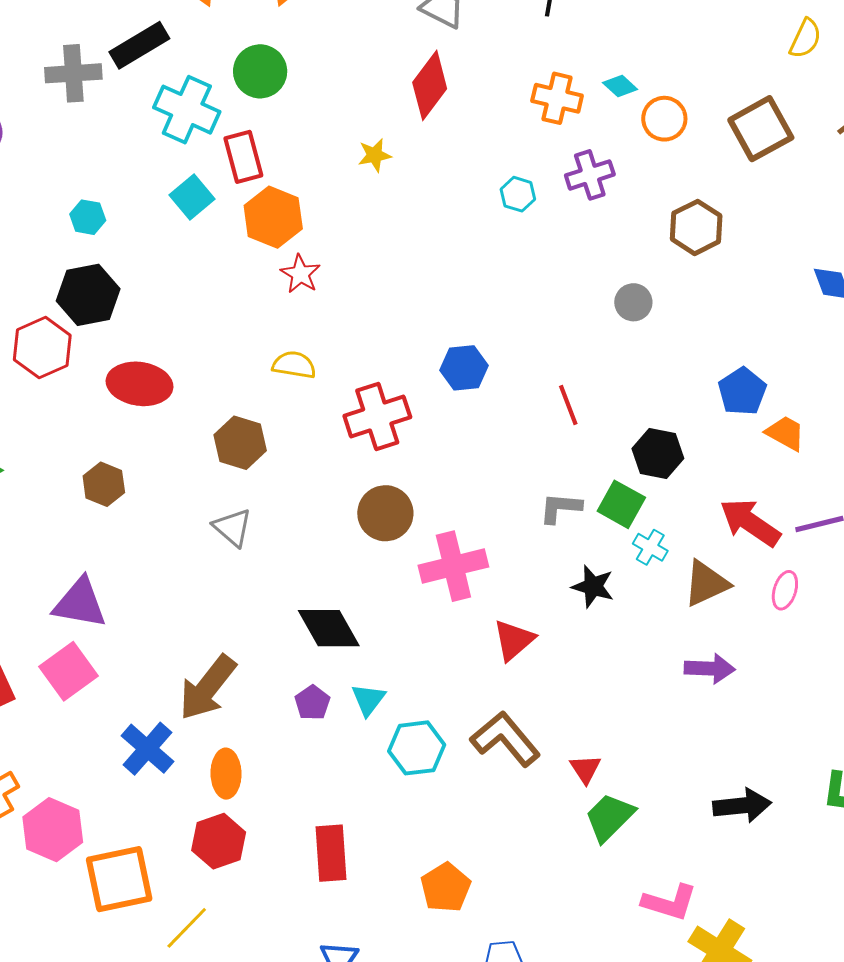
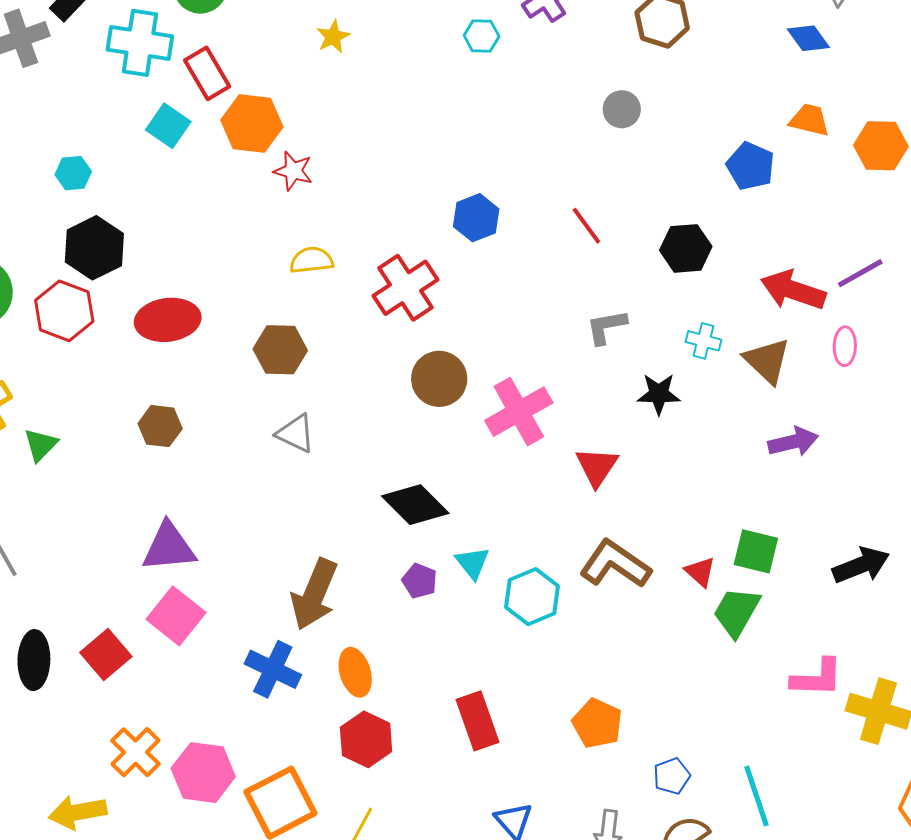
orange trapezoid: (785, 433) -> (809, 120), moved
green square: (621, 504) -> (756, 551), moved
brown triangle: (706, 583) -> (767, 361), turned -36

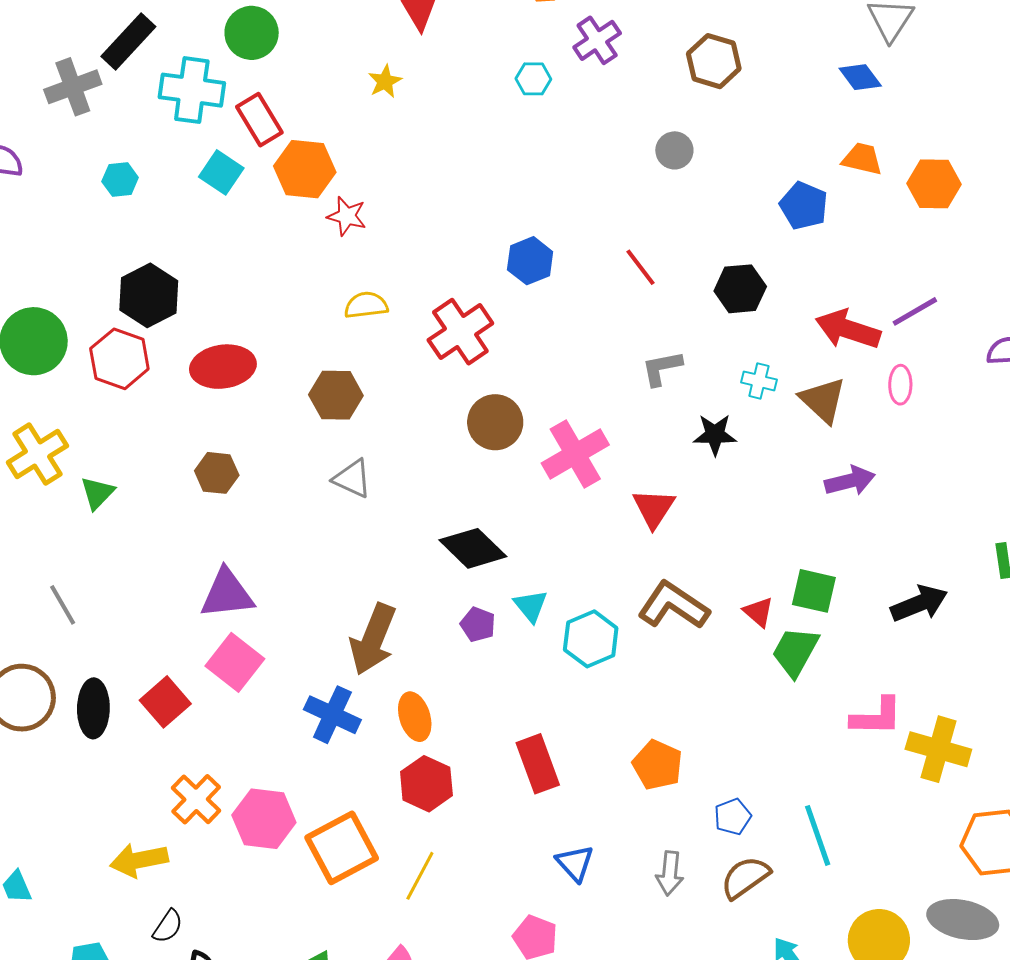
cyan hexagon: (73, 173) -> (120, 179), moved

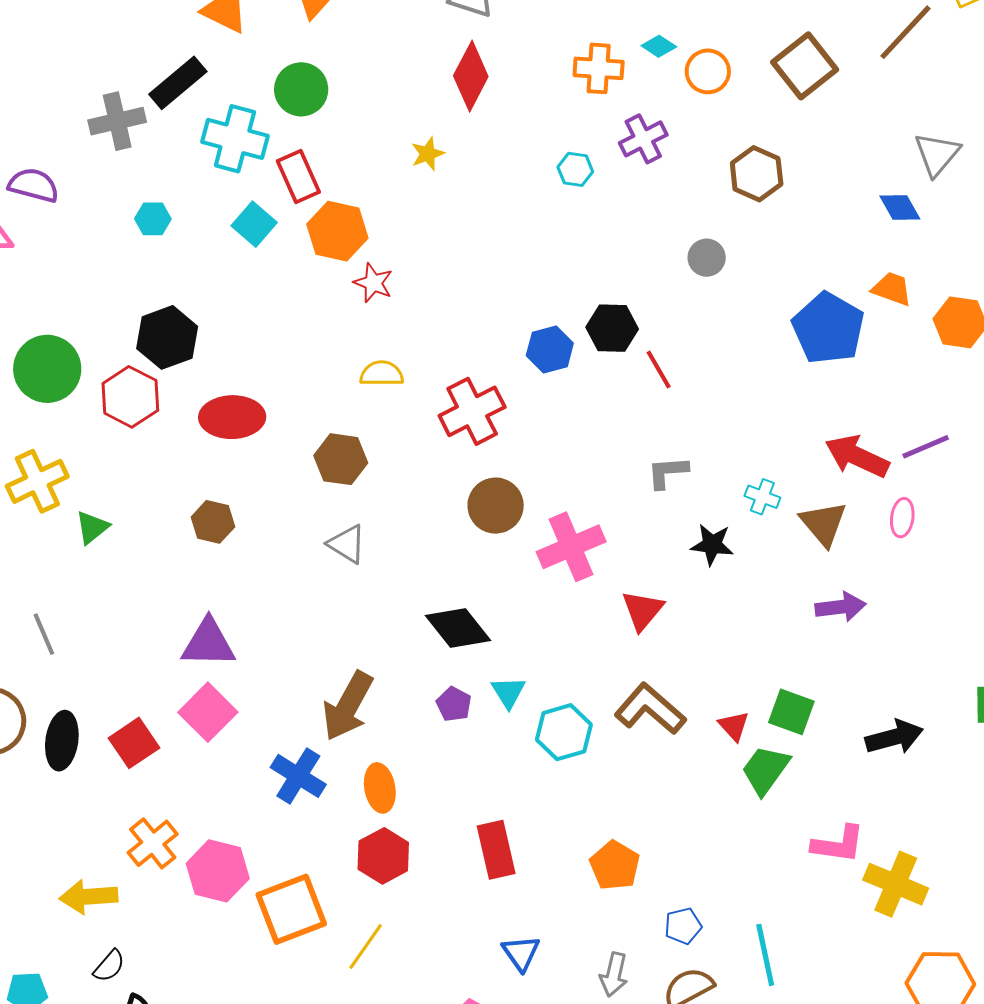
blue pentagon: (804, 206) -> (828, 328), size x1.5
black hexagon: (740, 289) -> (612, 328), moved

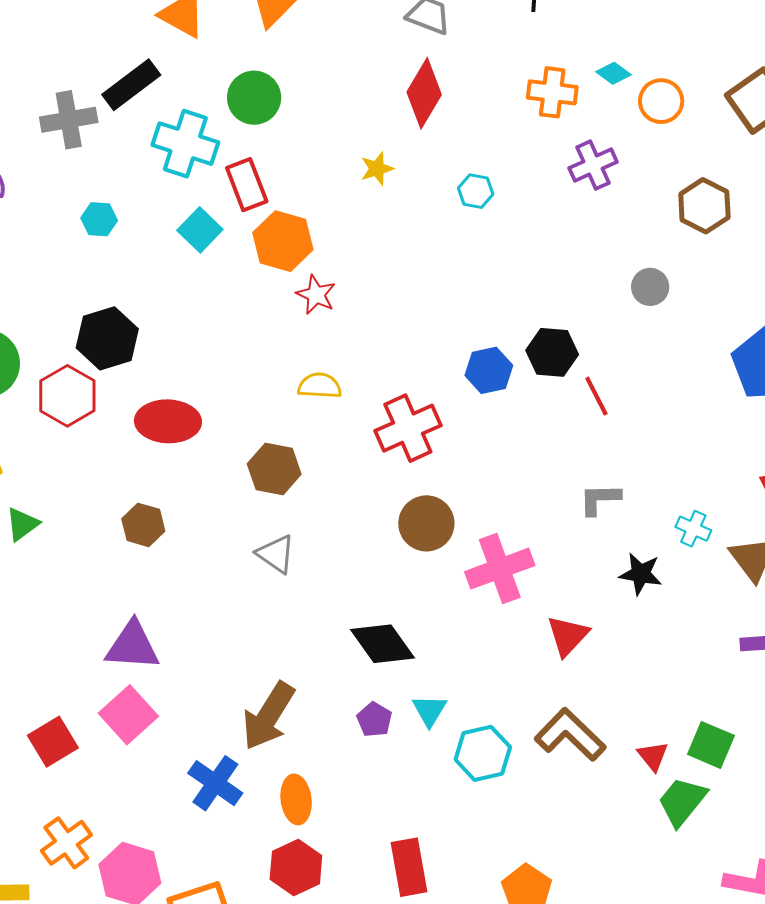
cyan hexagon: (575, 169) -> (476, 191), moved

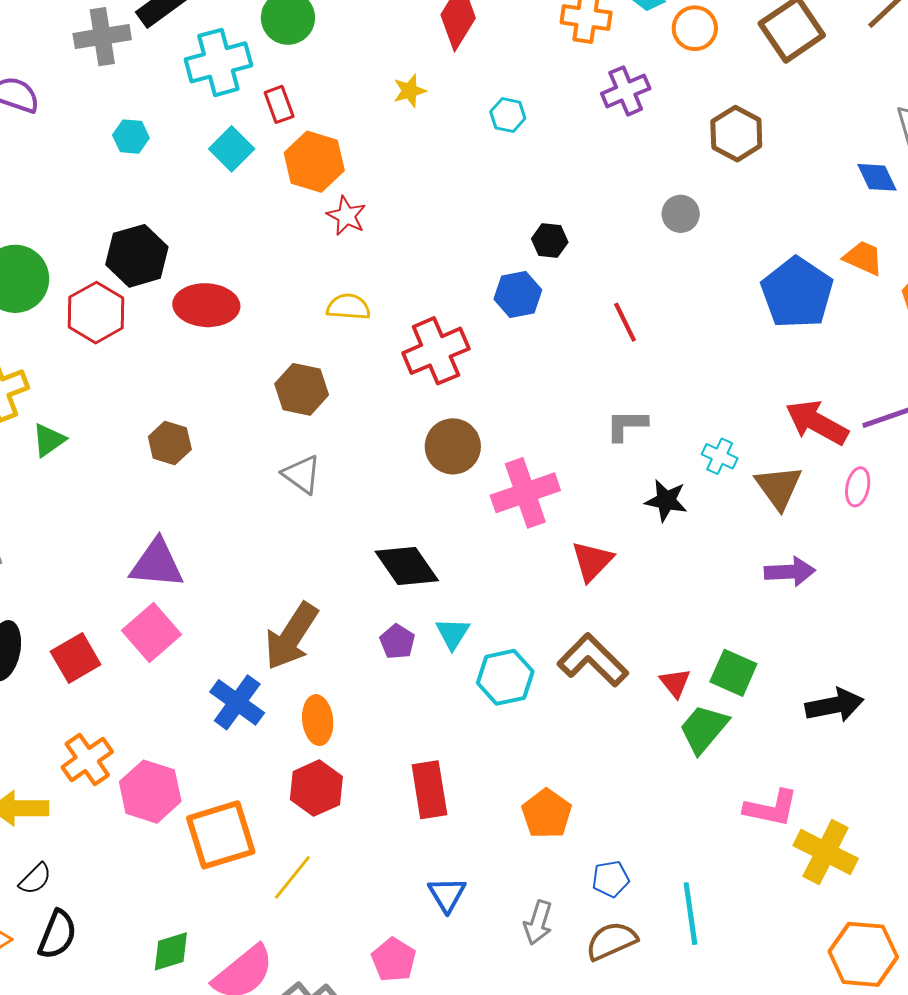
cyan cross: (185, 144) -> (218, 62), turned -34
red rectangle: (247, 185) -> (279, 104), size x0.7
black hexagon: (552, 352) -> (550, 241), moved, size x0.7
red ellipse: (168, 421) -> (206, 305), moved

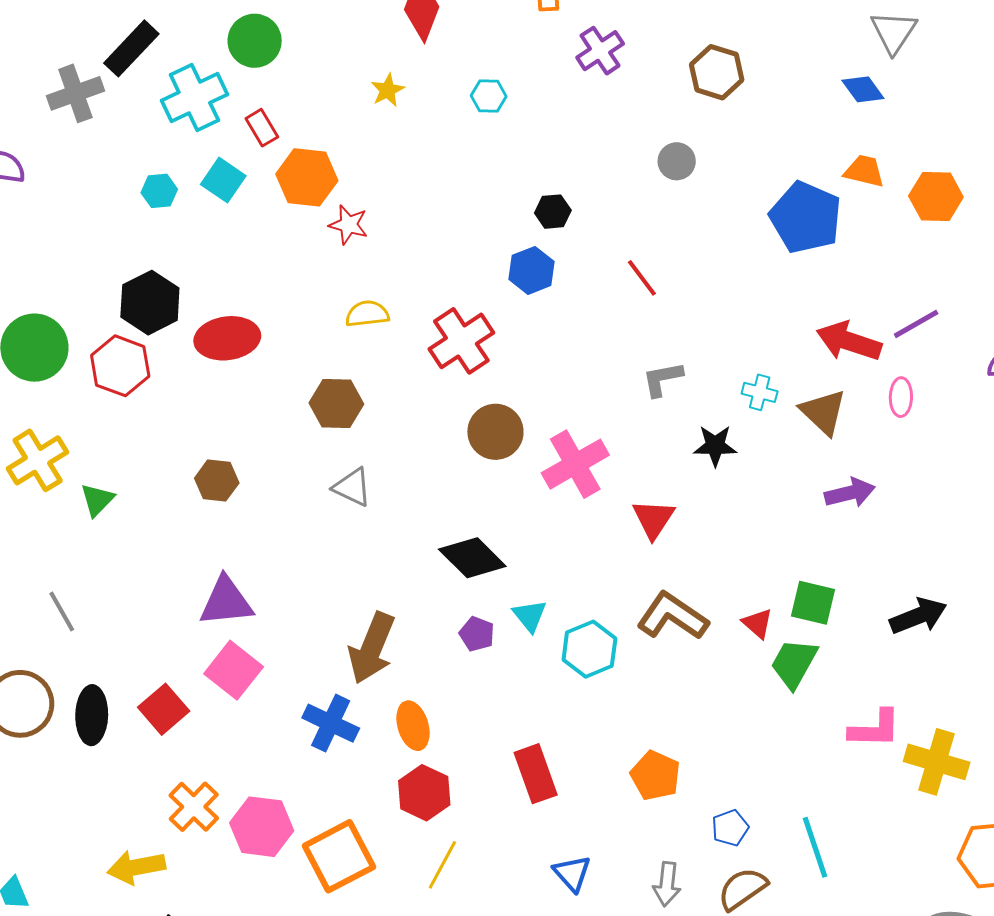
cyan hexagon: (131, 137) -> (159, 191), moved
yellow line: (292, 877) -> (442, 865), moved

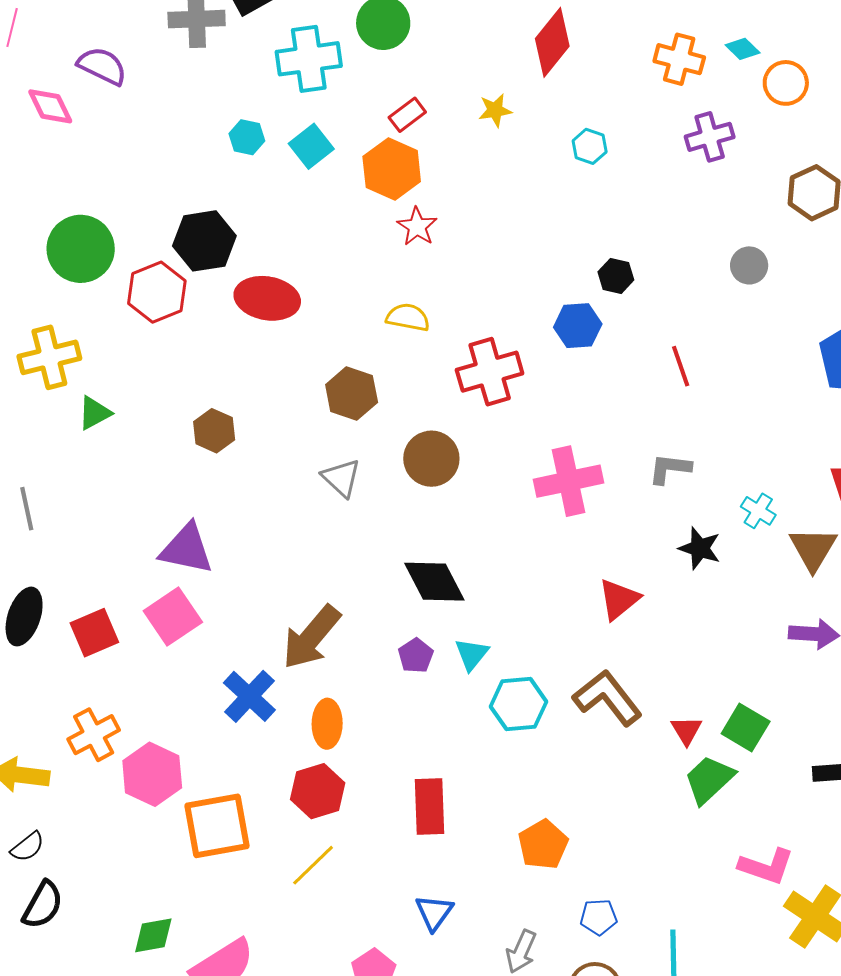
red rectangle: (262, 128) -> (407, 115), moved, turned 66
brown circle: (495, 432) -> (431, 459), moved
pink cross: (575, 464) -> (569, 481), moved

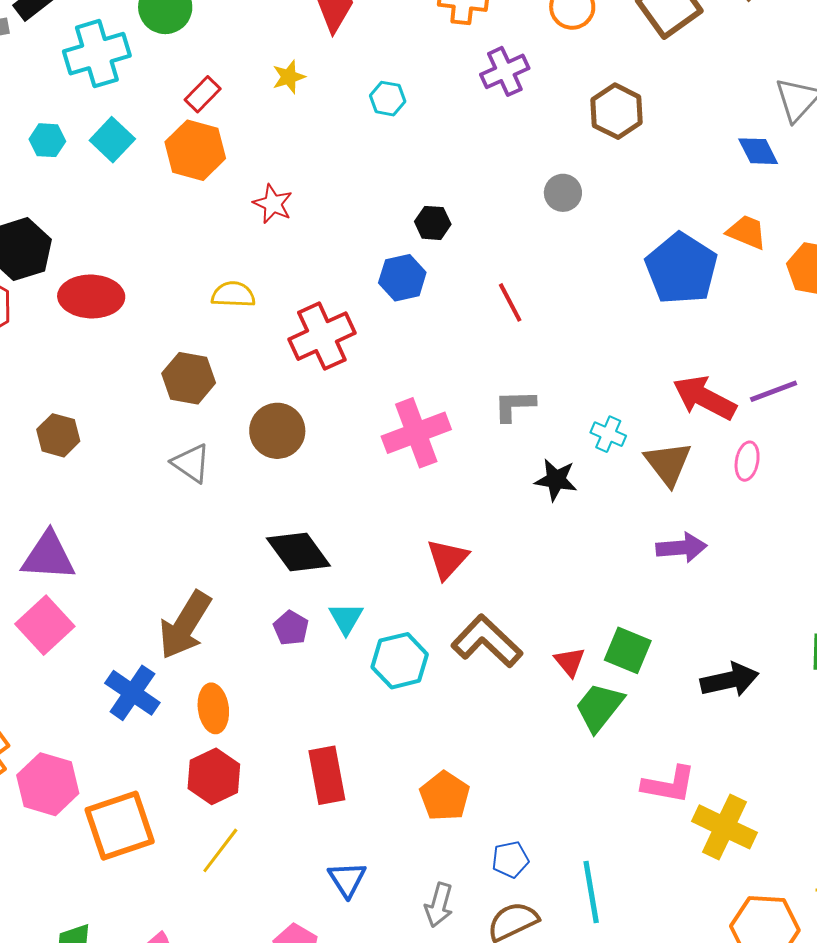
red star: (417, 227) -> (273, 204), moved
red triangle: (619, 599) -> (447, 559), moved

